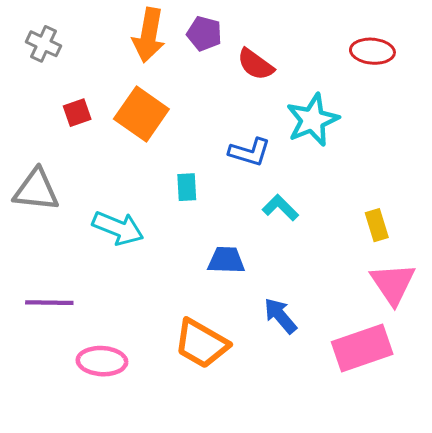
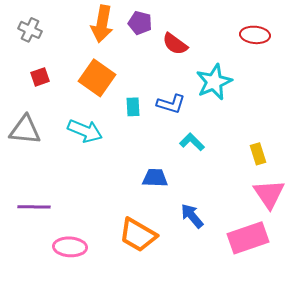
red square: (77, 113) -> (40, 77), moved
cyan rectangle: (187, 187) -> (133, 107), moved
cyan arrow: (118, 228) -> (85, 131), moved

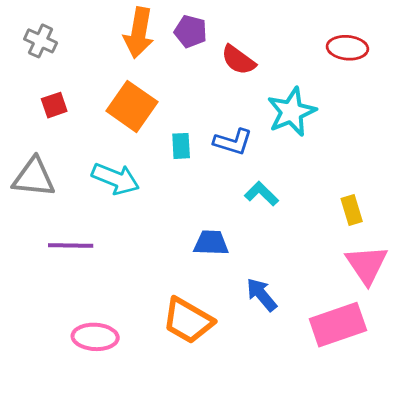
purple line: (34, 207) -> (71, 246), moved

